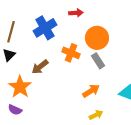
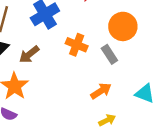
orange circle: (97, 38) -> (123, 26), moved
brown arrow: (40, 67) -> (29, 54), moved

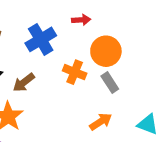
orange circle: (123, 26) -> (106, 51), moved

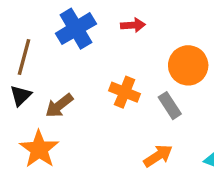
blue cross: (41, 39) -> (76, 29), moved
orange circle: (106, 51) -> (188, 65), moved

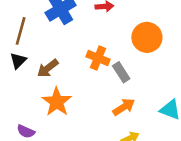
gray rectangle: (170, 106) -> (121, 72), moved
orange star: (39, 149) -> (57, 102), moved

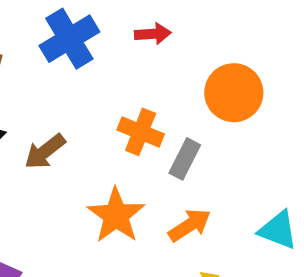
gray rectangle: (121, 72) -> (185, 159), turned 60
orange star: (57, 102) -> (116, 215), moved

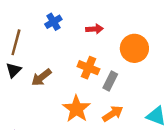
red arrow: (153, 34) -> (95, 29), moved
blue cross: (69, 39) -> (53, 22), size x0.6

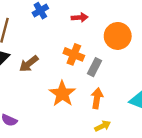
orange arrow: (113, 114) -> (97, 98), turned -48

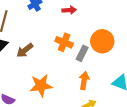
orange circle: (118, 36) -> (102, 41), moved
orange star: (62, 94) -> (41, 86), moved, turned 30

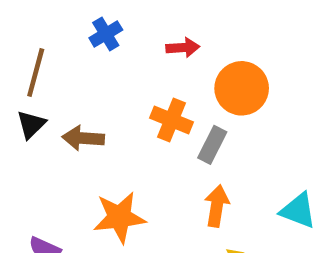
orange circle: (102, 41) -> (242, 88), moved
brown arrow: (25, 50) -> (83, 138), turned 42

